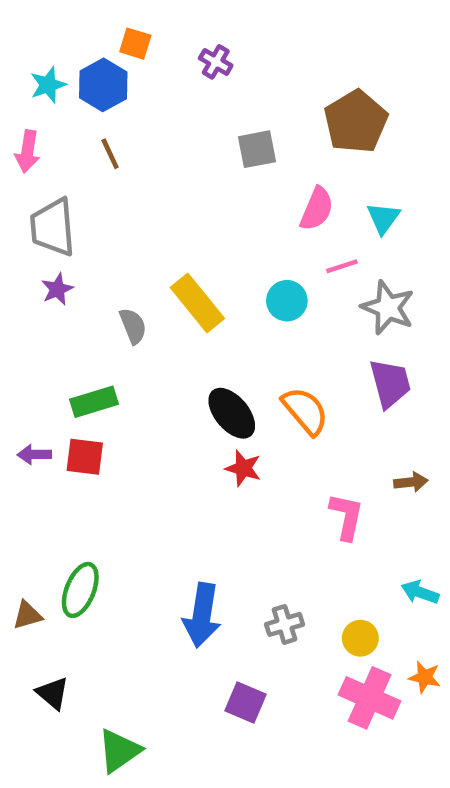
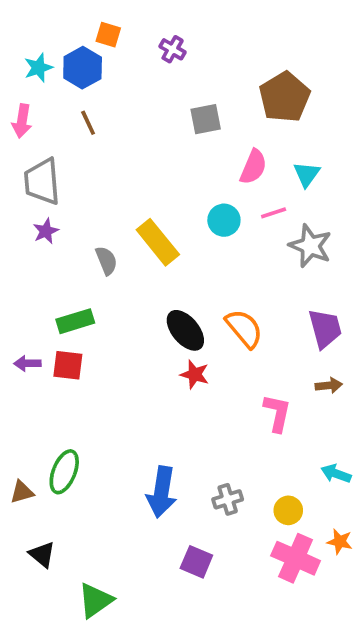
cyan circle: (287, 301) -> (224, 220), moved
purple trapezoid: (390, 383) -> (325, 329), moved

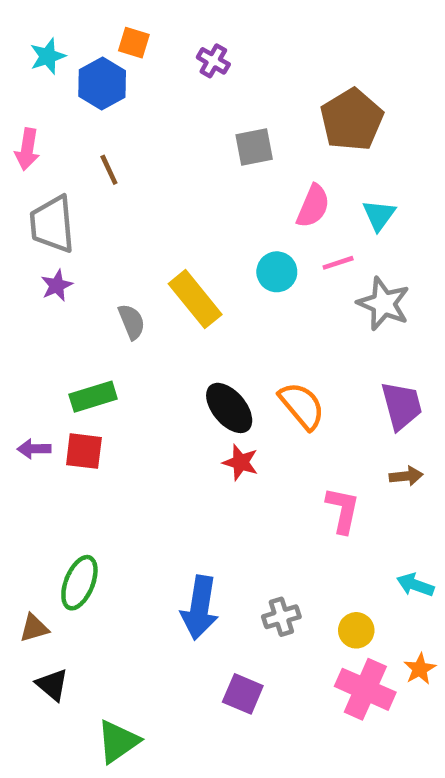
cyan star: (38, 68) -> (48, 56), moved
brown line: (88, 123) -> (109, 170), moved
brown triangle: (22, 492) -> (34, 628), moved
orange star: (340, 542) -> (420, 669), turned 30

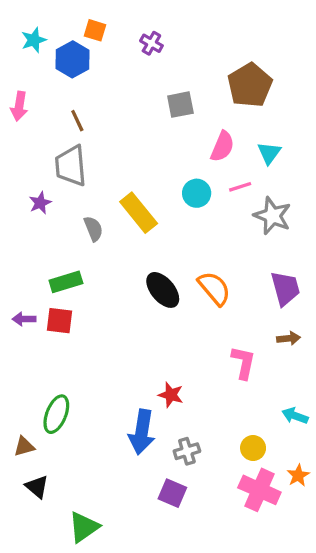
gray trapezoid: (52, 224) -> (71, 166), moved
red star: (241, 462) -> (171, 395), moved
gray cross: (281, 617) -> (187, 451), moved

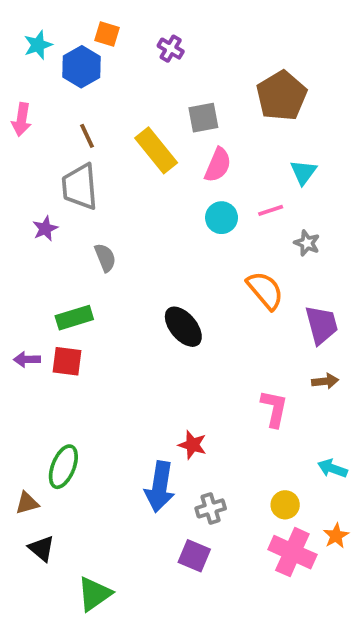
pink semicircle: (222, 146) -> (218, 165), moved
yellow rectangle: (139, 213) -> (156, 150), moved
gray star: (272, 216) -> (307, 243), size x0.6
orange semicircle: (214, 288) -> (265, 290), moved

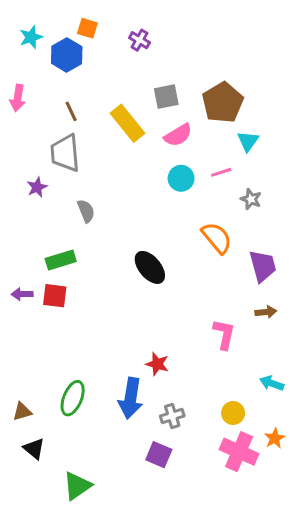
brown pentagon: (281, 96) -> (223, 103), moved
pink semicircle: (218, 165) -> (178, 135), turned 36
green ellipse: (63, 467) -> (73, 398), moved

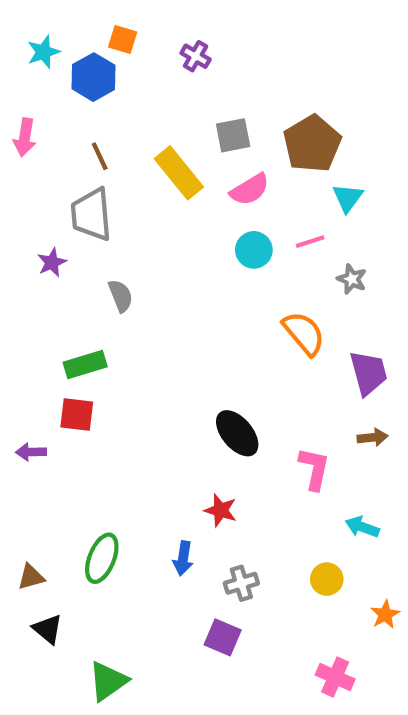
black ellipse: (150, 267) -> (237, 433), moved
purple arrow: (22, 294) -> (31, 452), moved
cyan arrow: (272, 383) -> (362, 527), moved
blue arrow: (131, 398) -> (183, 558), size x0.6
pink cross: (239, 452) -> (335, 677), moved, size x0.7

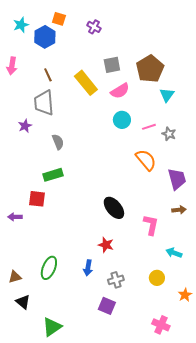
pink line: (310, 242) -> (149, 127), moved
green rectangle: (85, 364) -> (53, 175), moved

